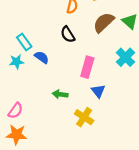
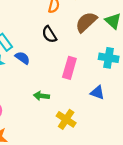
cyan cross: (125, 57) -> (109, 58), turned -36
blue triangle: (98, 91) -> (97, 93), moved, turned -32

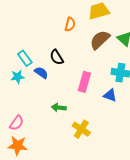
black semicircle: (49, 34) -> (57, 57), moved
blue triangle: (97, 93) -> (110, 95), moved

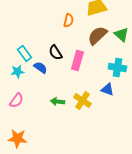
pink rectangle: (84, 82) -> (77, 61), moved
pink semicircle: (17, 123) -> (16, 101), moved
yellow cross: (81, 129) -> (82, 101), moved

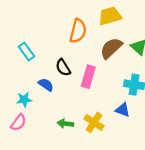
orange semicircle: (68, 21) -> (78, 31), size x1.5
cyan rectangle: (24, 54) -> (26, 52), moved
cyan star: (17, 72) -> (24, 100), moved

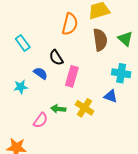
brown semicircle: (111, 48) -> (100, 40), turned 125
pink rectangle: (88, 77) -> (72, 76), moved
pink semicircle: (18, 122) -> (41, 120), moved

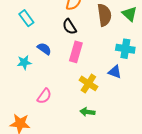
black semicircle: (56, 58) -> (70, 27), moved
green arrow: (58, 109) -> (87, 112), moved

